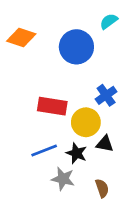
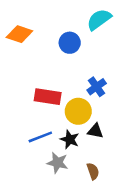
cyan semicircle: (109, 21) -> (99, 19), size x1.5
blue circle: (76, 47) -> (70, 43), size x0.7

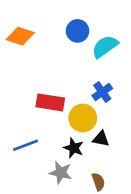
cyan semicircle: (99, 19) -> (105, 47), moved
blue circle: (70, 43) -> (78, 31), moved
blue line: (40, 137) -> (26, 145), moved

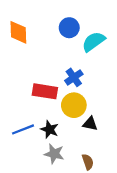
orange diamond: (20, 36) -> (18, 32), turned 70
blue cross: (102, 92) -> (74, 77), moved
black star: (74, 148) -> (50, 129), moved

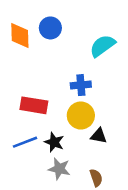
blue circle: (69, 28) -> (50, 28), moved
blue cross: (74, 77) -> (81, 85), turned 30
red rectangle: (45, 91) -> (34, 105), moved

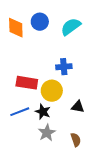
cyan semicircle: (102, 46) -> (71, 27), moved
yellow circle: (81, 116) -> (52, 91), moved
gray star: (59, 169) -> (47, 133), turned 30

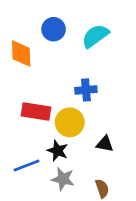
orange diamond: (16, 28) -> (21, 53), moved
blue line: (20, 112) -> (27, 165), moved
gray star: (47, 133) -> (63, 179), turned -30

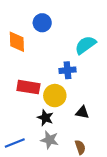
cyan semicircle: (95, 36) -> (85, 45), moved
blue line: (27, 165) -> (15, 143), moved

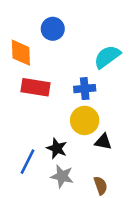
red rectangle: (28, 87) -> (35, 87), moved
yellow circle: (55, 96) -> (85, 120), moved
blue line: (15, 143) -> (28, 162), moved, turned -42

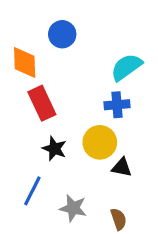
red rectangle: (35, 87) -> (42, 103), turned 56
blue cross: (85, 89) -> (117, 105), moved
black star: (57, 148) -> (54, 149), moved

